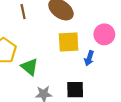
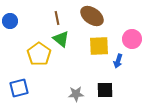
green triangle: (30, 67) -> (61, 39), moved

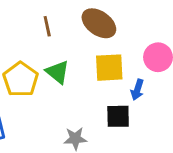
green triangle: (61, 39) -> (58, 72), moved
black square: (105, 90) -> (118, 116), moved

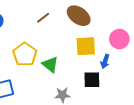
brown line: (47, 26) -> (43, 18), turned 64
green triangle: (58, 72) -> (50, 64), moved

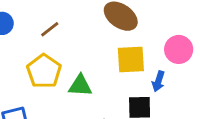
brown line: (43, 18) -> (50, 29), moved
green triangle: (50, 64) -> (80, 86), turned -36

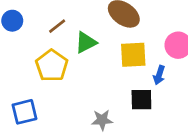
green triangle: (80, 86) -> (86, 42), moved, turned -30

